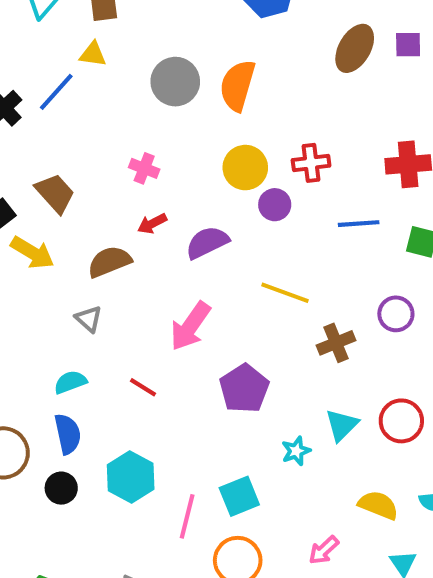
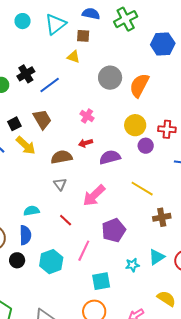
blue line: (56, 92) -> (50, 85), moved
gray triangle: (89, 319) -> (60, 184), moved
pink line: (187, 516) -> (84, 251), moved

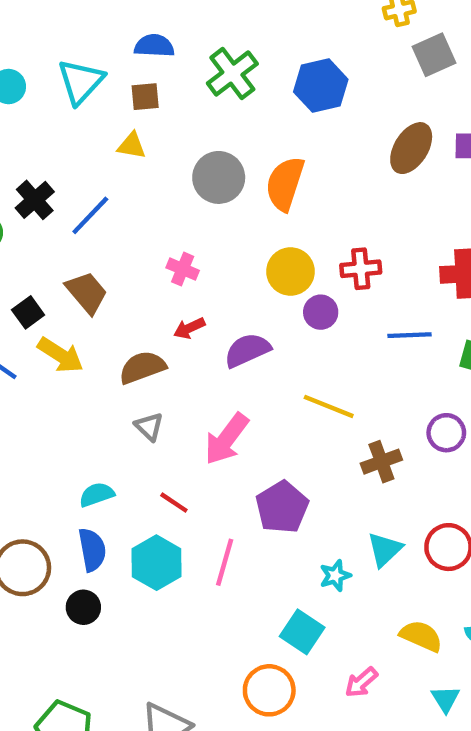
green cross: (126, 19) -> (232, 74), moved
cyan hexagon: (51, 262) -> (156, 563), moved
cyan square: (101, 281) -> (302, 632), moved, turned -36

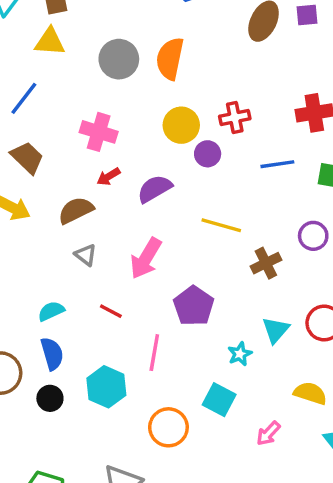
yellow triangle: (132, 146) -> (50, 42), size x1.4
pink cross: (183, 269) -> (99, 132), size x1.5
cyan hexagon: (156, 563) -> (106, 387), moved
orange circle: (269, 690) -> (168, 427), moved

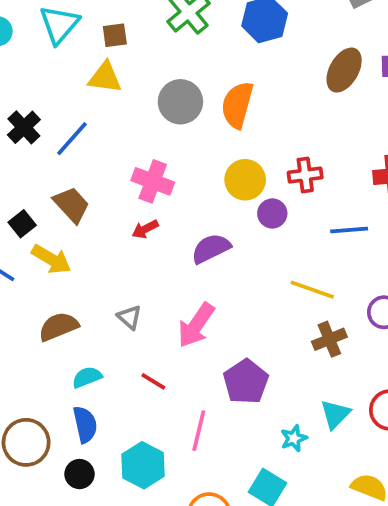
red arrow: (108, 177) -> (145, 229), moved
brown semicircle: (76, 210) -> (58, 327), moved
yellow line: (221, 225) -> (312, 290), moved

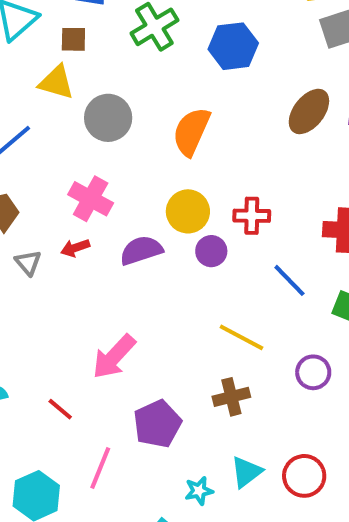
gray circle: (180, 102) -> (108, 118), moved
blue line: (349, 230) -> (289, 280), turned 42
purple semicircle: (211, 249) -> (141, 250), moved
gray triangle: (129, 317) -> (28, 263), moved
brown cross: (329, 339) -> (231, 397), moved

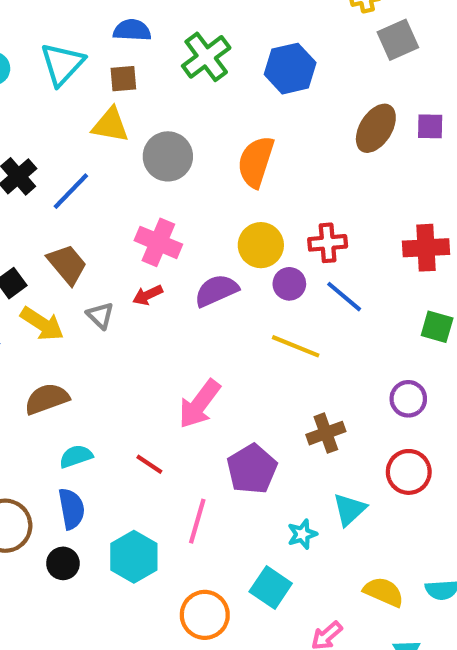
blue line: (289, 280) -> (344, 297), moved
yellow line: (241, 337) -> (296, 346), moved
red circle: (304, 476) -> (409, 472), moved

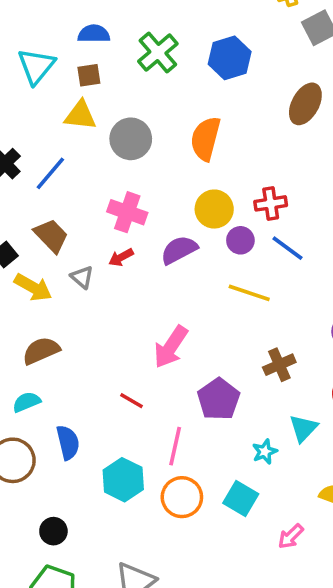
cyan semicircle: (76, 456) -> (27, 402), moved
black circle: (63, 563) -> (53, 531), moved
orange circle: (205, 615) -> (182, 497), moved

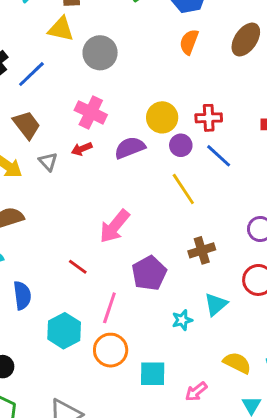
orange semicircle: (206, 139) -> (189, 42), moved, size x0.7
yellow line: (249, 293) -> (183, 189), turned 32
cyan square: (241, 498) -> (153, 374), moved, turned -36

